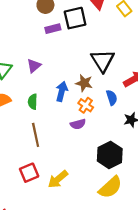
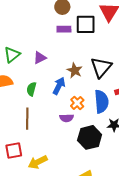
brown star: (84, 83) -> (75, 70), moved
blue semicircle: (112, 98) -> (101, 102), size x1.6
black hexagon: (110, 155) -> (90, 137), moved

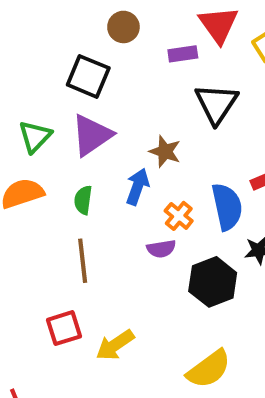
black square: (86, 24) -> (88, 76), moved, turned 30
purple rectangle: (64, 29) -> (183, 54), moved
purple triangle: (40, 58) -> (92, 135), size x1.6
black triangle: (101, 67) -> (216, 104), moved

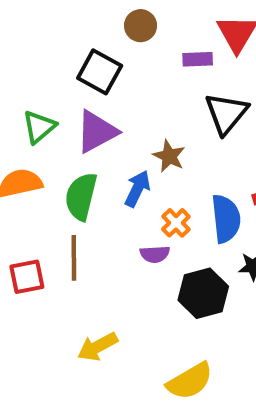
green semicircle: (83, 200) -> (81, 196), size x1.6
red square: (64, 328) -> (27, 277), moved

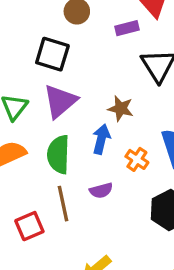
purple semicircle: (155, 254) -> (101, 190), moved

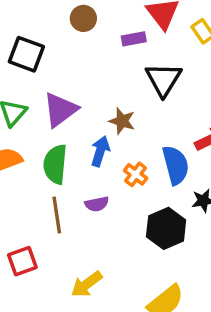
black square: (52, 54) -> (26, 54), moved
red square: (29, 226) -> (22, 261), moved

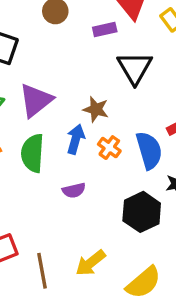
orange cross: (136, 174) -> (109, 148), moved
brown line: (57, 215) -> (42, 271), moved
yellow arrow: (87, 284) -> (91, 263), moved

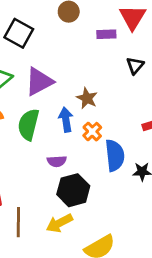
black triangle: (135, 68) -> (135, 66), moved, size x0.6
blue arrow: (76, 139) -> (66, 120), turned -35
blue semicircle: (149, 150) -> (115, 155), moved
black hexagon: (142, 212) -> (73, 190), moved

